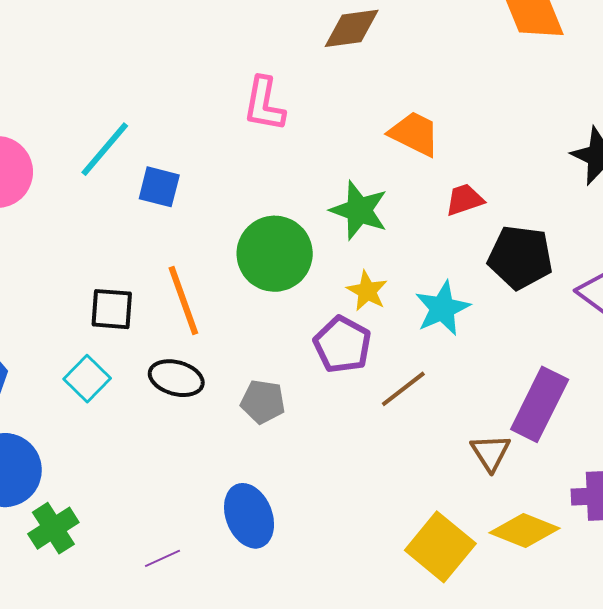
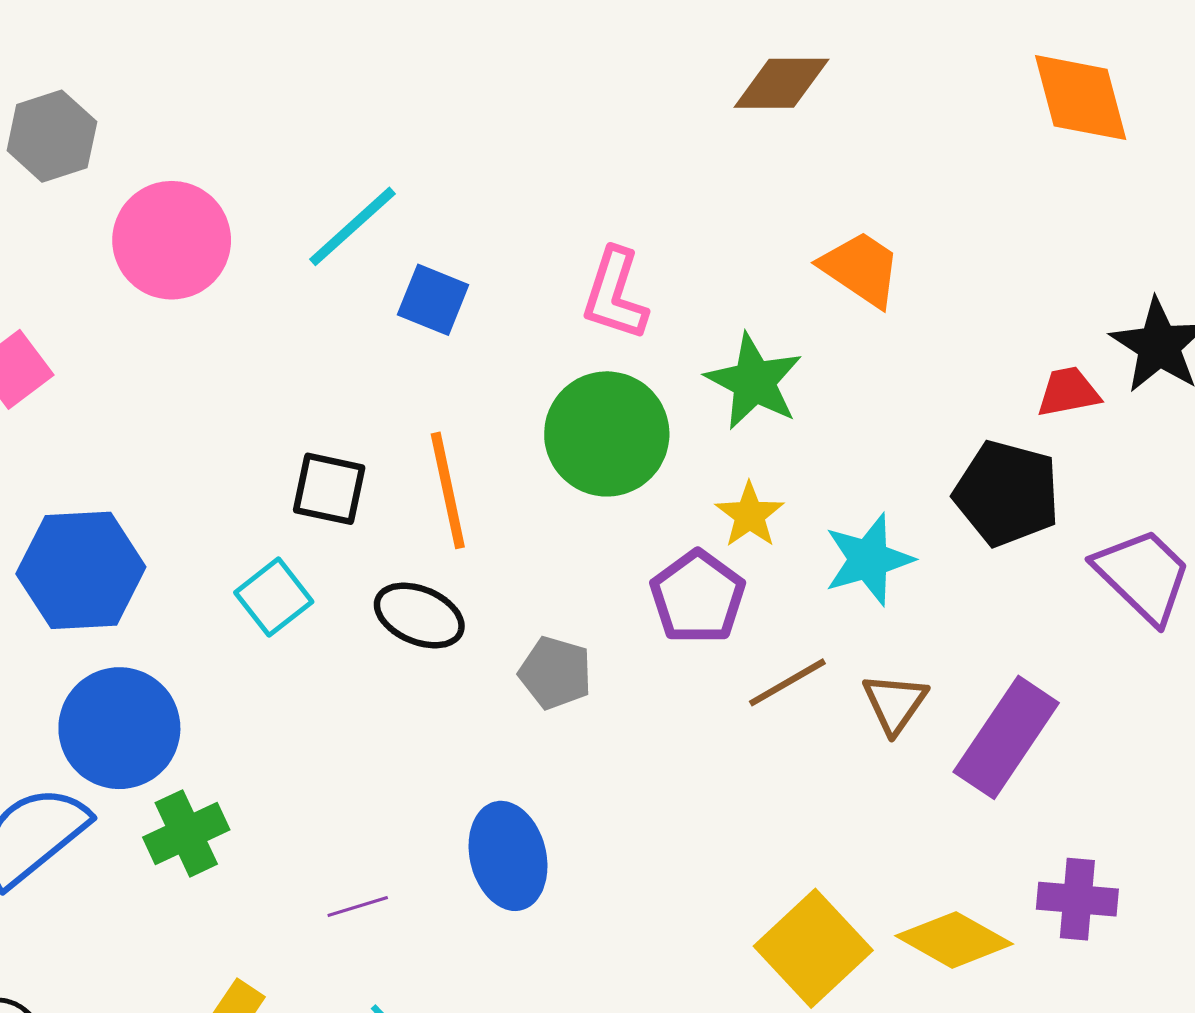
pink L-shape: (264, 104) -> (615, 294), moved
red trapezoid: (465, 200) -> (1068, 392), moved
brown triangle: (491, 453) -> (895, 703), moved

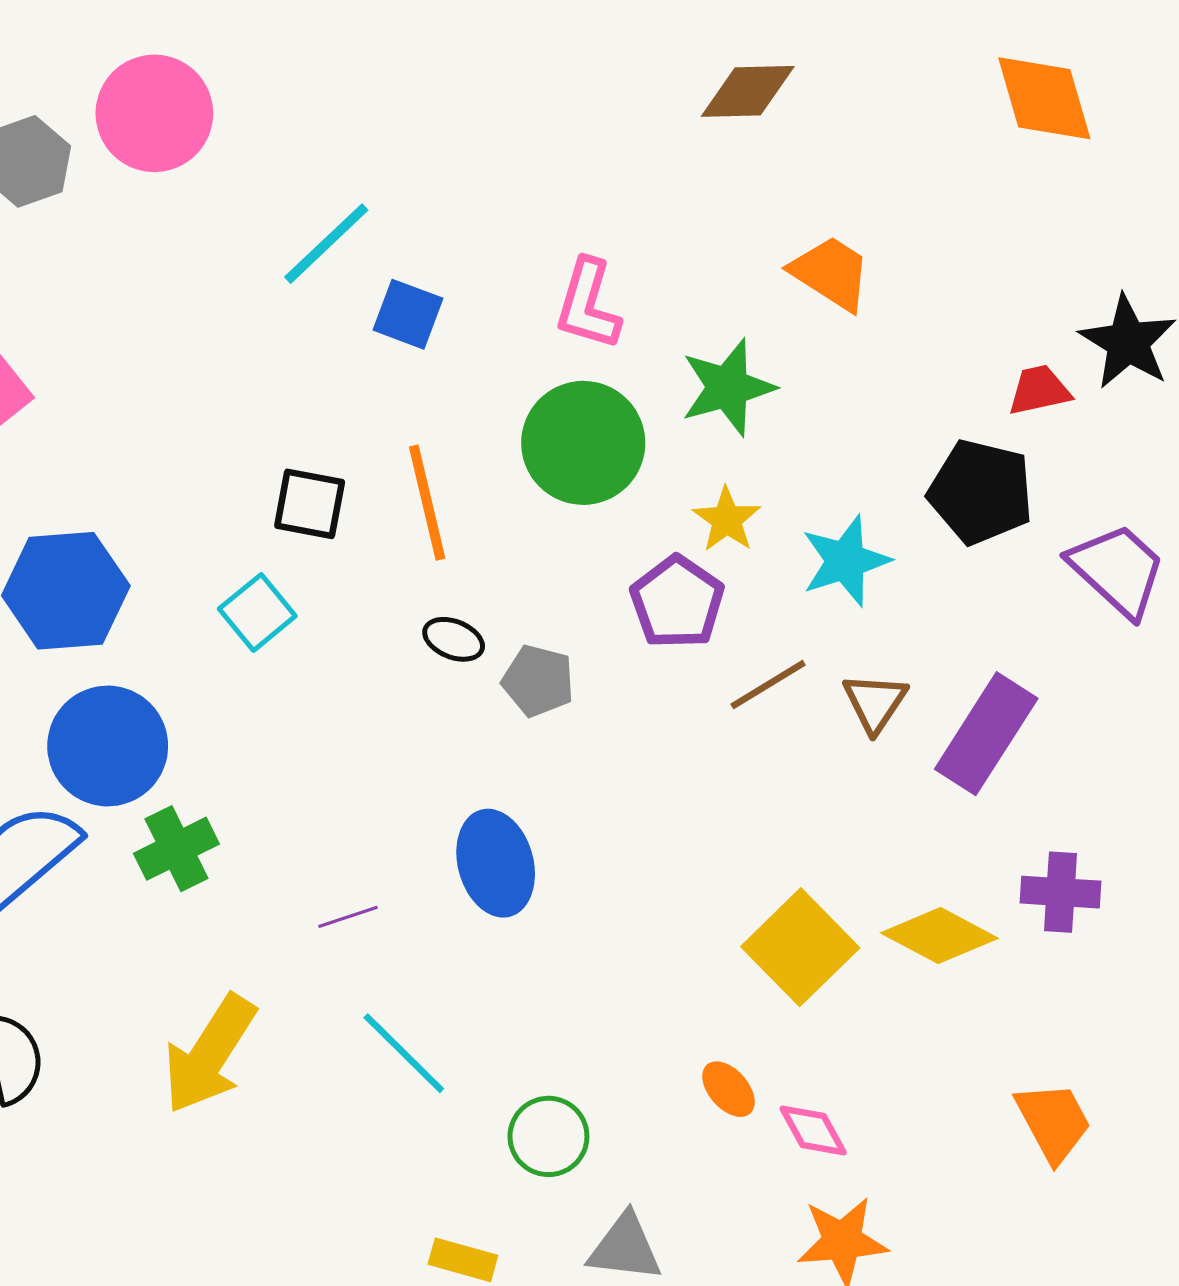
pink circle: (172, 240) -> (154, 113), moved
green star: (754, 382) -> (728, 387), turned 30
black ellipse: (419, 615) -> (454, 639), moved, size x0.7

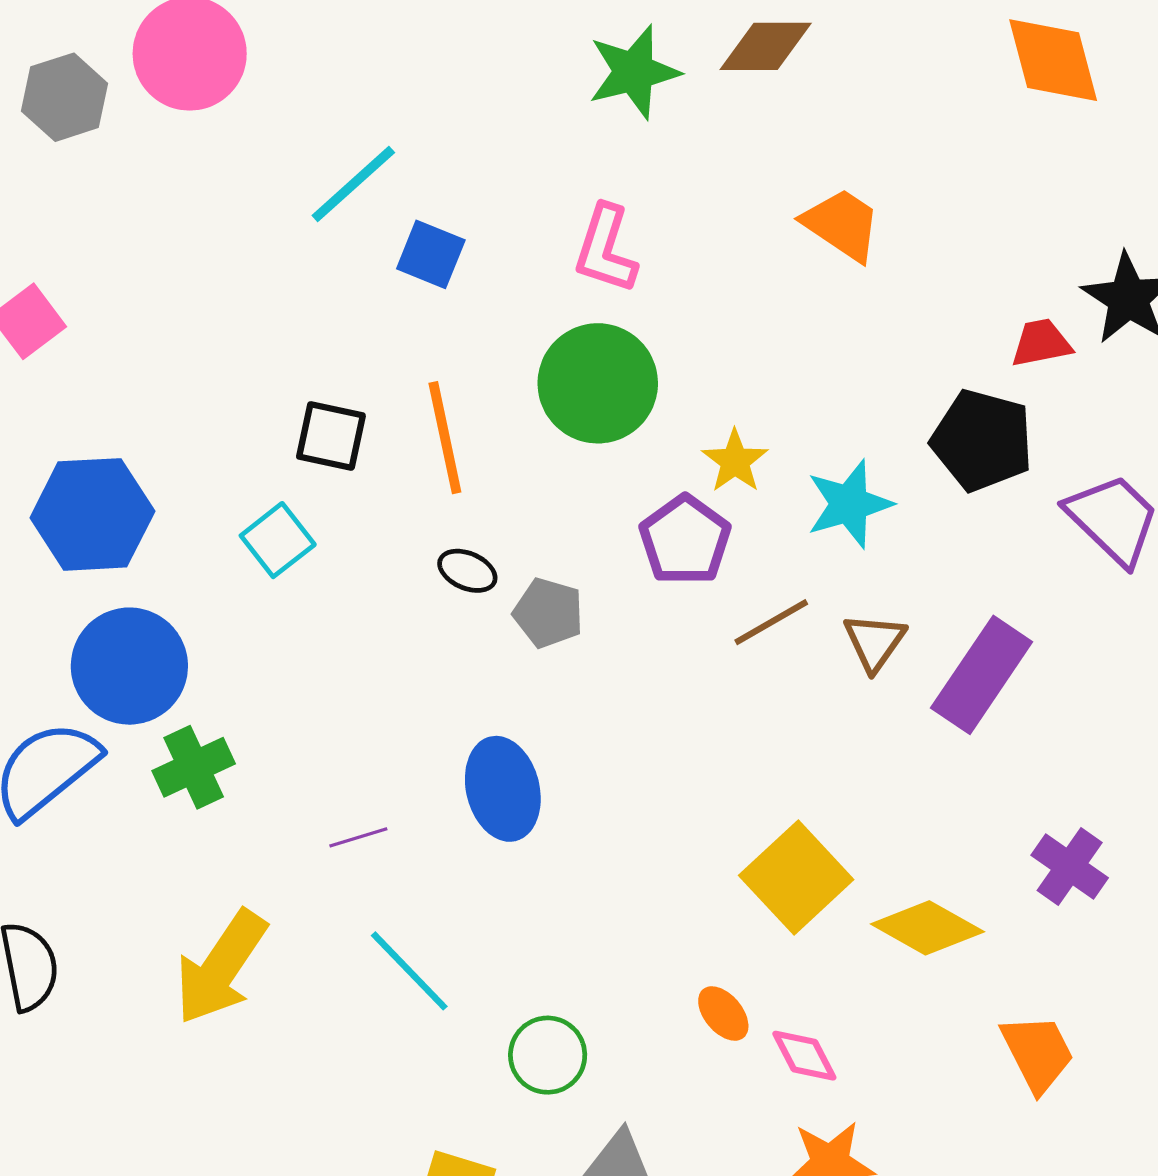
green star: (728, 387) -> (634, 72), moved
purple cross: (1061, 892) -> (1070, 867), moved, turned 30
yellow diamond: (939, 936) -> (927, 928), moved

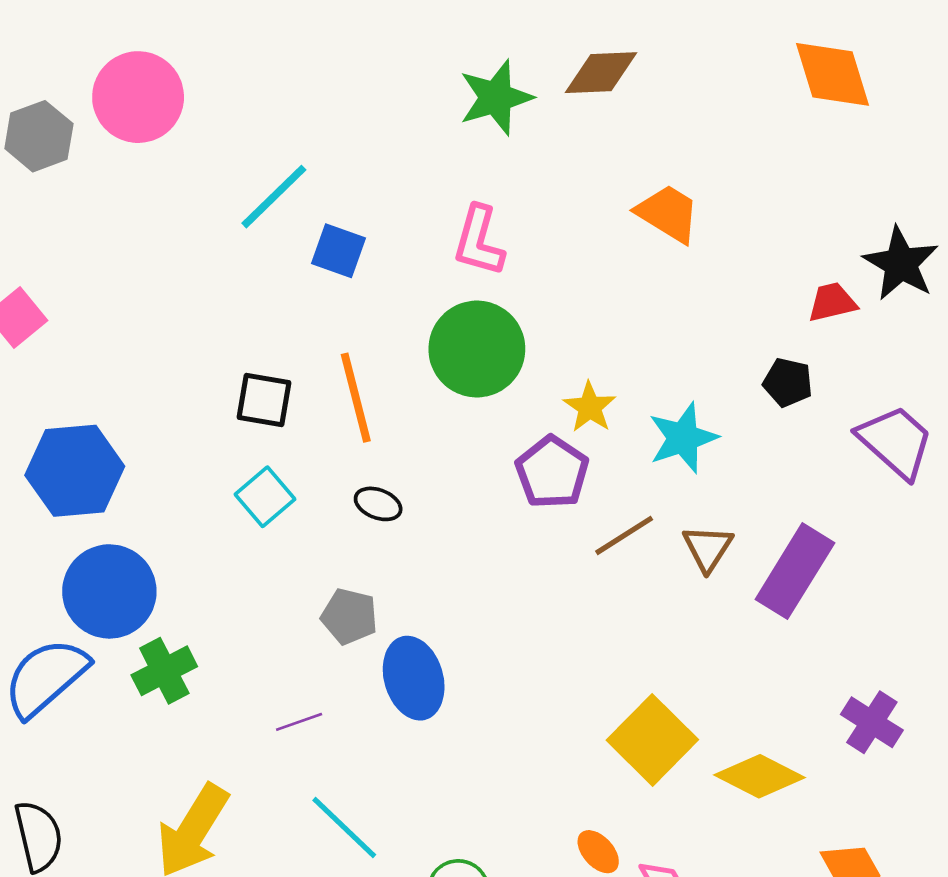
black pentagon: (982, 440) -> (788, 382), size x0.6
cyan square: (278, 540) -> (265, 497), moved
gray pentagon: (548, 613) -> (349, 616), moved

